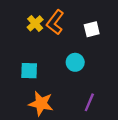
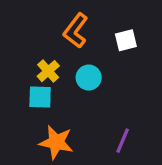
yellow cross: (35, 23) -> (48, 71), moved
cyan circle: (75, 62) -> (89, 78), moved

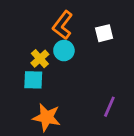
cyan circle: (89, 78) -> (64, 51), moved
purple line: (123, 141) -> (109, 107), moved

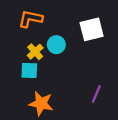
orange L-shape: (63, 25) -> (30, 19), moved, turned 65
white square: (104, 33) -> (92, 29), size x1.5

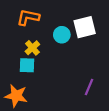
cyan circle: (56, 45) -> (62, 35), moved
orange star: (41, 103) -> (16, 96), moved

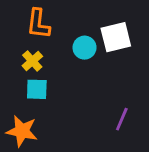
orange L-shape: (28, 17) -> (38, 24), turned -95
yellow cross: (32, 48) -> (32, 61), moved

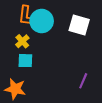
white square: (116, 37) -> (79, 25), turned 30
cyan circle: (85, 48) -> (42, 21), moved, size x1.5

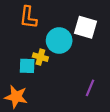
cyan circle: (42, 21) -> (59, 41), moved
yellow cross: (22, 41) -> (40, 57), moved, turned -32

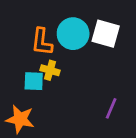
orange L-shape: (28, 17) -> (42, 42), moved
cyan circle: (59, 41) -> (73, 34), moved

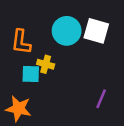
orange L-shape: (42, 42) -> (21, 42), moved

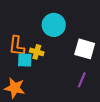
white square: (96, 31) -> (85, 49), moved
orange L-shape: (21, 42) -> (17, 46), moved

